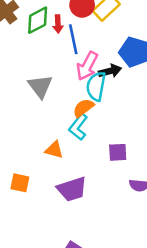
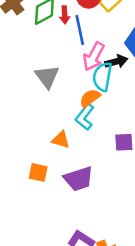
orange square: (20, 183) -> (38, 172), moved

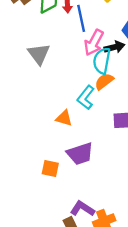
gray triangle: (47, 77) -> (39, 54), moved
orange semicircle: (90, 98) -> (104, 81), moved
orange square: (38, 172) -> (50, 169), moved

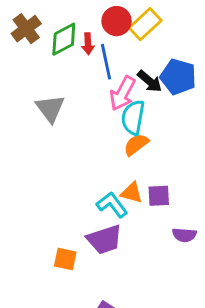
black arrow: (114, 47) -> (150, 81), moved, turned 54
cyan L-shape: (86, 97) -> (112, 205), moved, turned 105
orange triangle: (64, 118) -> (132, 193), moved

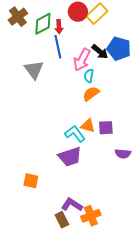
blue line: (106, 62) -> (58, 47), moved
cyan semicircle: (133, 117) -> (89, 76), size x0.6
orange square: (65, 259) -> (31, 181), moved

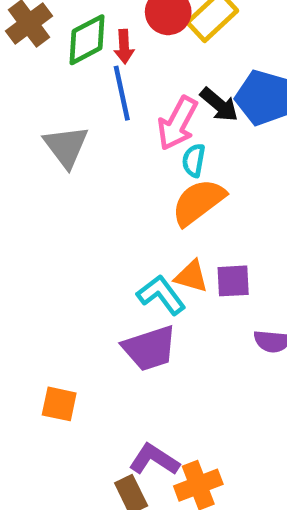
orange semicircle: (91, 94) -> (198, 202), size x1.4

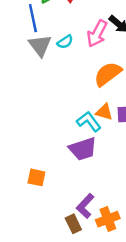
blue line: (122, 93) -> (33, 18), moved
cyan semicircle: (194, 160) -> (65, 42), moved, turned -133
purple L-shape: (154, 460) -> (85, 206), turned -80

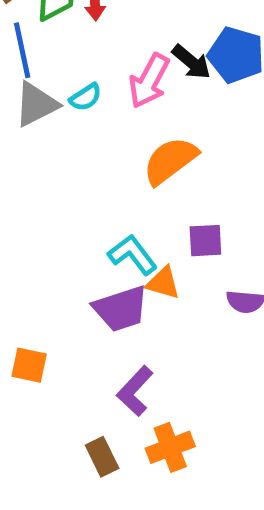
gray triangle: (40, 45) -> (36, 104), turned 40
orange triangle: (104, 112) -> (163, 283), moved
purple L-shape: (85, 206) -> (135, 391), moved

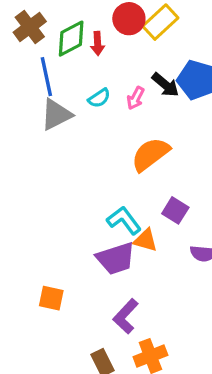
pink arrow: (149, 81) -> (136, 98), size x0.6
cyan semicircle: (86, 97) -> (99, 98), moved
purple square: (205, 241) -> (175, 210), turned 35

